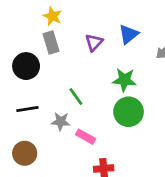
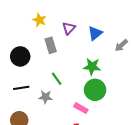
gray rectangle: (51, 43) -> (51, 45), moved
purple triangle: (94, 43) -> (69, 28), moved
pink rectangle: (86, 137) -> (81, 108), moved

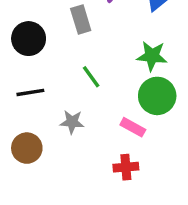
gray star: (46, 97) -> (72, 122), moved

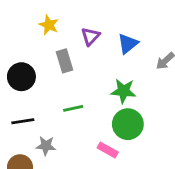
green line: (91, 77) -> (73, 108), turned -66
gray star: (72, 122) -> (46, 146), moved

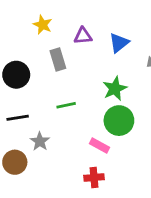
purple triangle: (90, 36) -> (83, 36), turned 42
green star: (123, 91) -> (115, 89), turned -30
gray star: (46, 146) -> (40, 141), turned 30

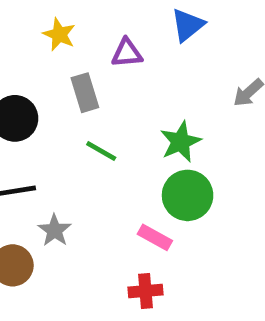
blue triangle: (119, 43) -> (188, 25), moved
green line: (66, 105) -> (101, 151), moved, turned 42

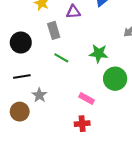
green star: (181, 142) -> (99, 53), turned 30
green circle: (188, 195) -> (115, 79), moved

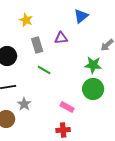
purple triangle: (73, 12) -> (61, 38), moved
green star: (99, 53) -> (93, 65), moved

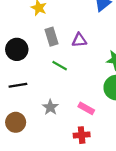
purple triangle: (61, 38) -> (79, 40), moved
gray star: (24, 104) -> (50, 107), moved

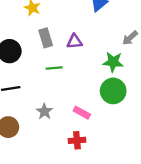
green line: (60, 66) -> (54, 68), turned -35

